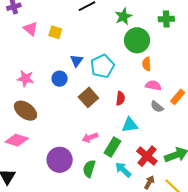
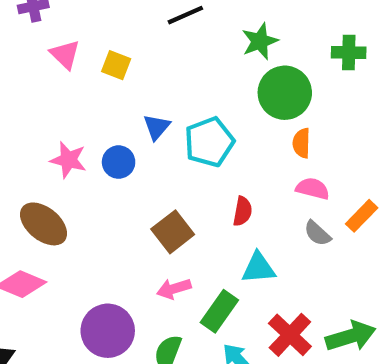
pink star: (25, 79) -> (68, 160), moved
brown square: (88, 97) -> (173, 232), moved

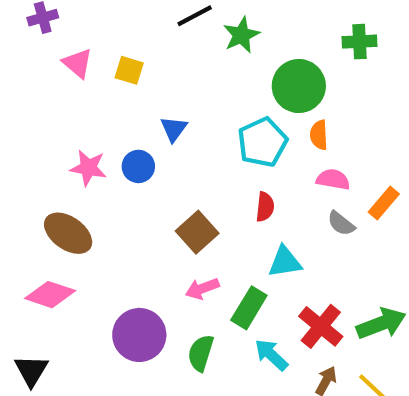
green star: (260, 41) -> (241, 35), moved
cyan pentagon: (209, 142) -> (262, 142), moved

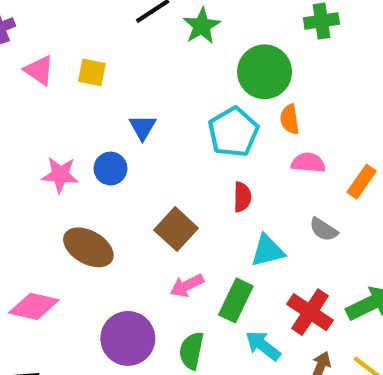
gray semicircle: (341, 224) -> (324, 229), moved
brown ellipse: (68, 233) -> (88, 247), moved

